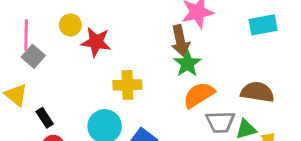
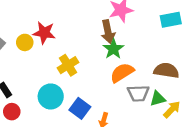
yellow circle: (70, 25) -> (25, 42), moved
yellow cross: (127, 85) -> (68, 65), turned -30

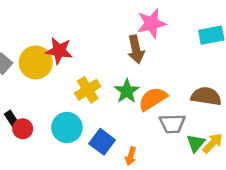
yellow circle: (25, 42) -> (36, 62), size x1.6
green star: (113, 49) -> (127, 91), moved
green triangle: (158, 99) -> (196, 143), moved, turned -35
red circle: (12, 112) -> (23, 129), moved

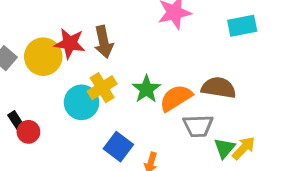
brown arrow: (136, 49) -> (104, 42), moved
brown semicircle: (206, 96) -> (219, 88), moved
cyan circle: (67, 128) -> (82, 102), moved

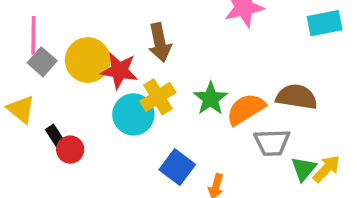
red star: (70, 43) -> (119, 71), moved

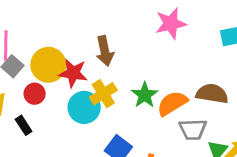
red circle: (70, 150) -> (35, 94), moved

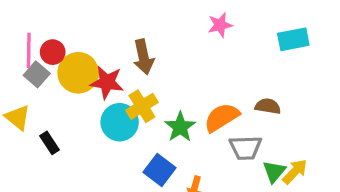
pink star: (171, 24) -> (220, 25), size x0.7
red circle: (35, 94) -> (53, 52), moved
brown semicircle: (212, 94) -> (268, 106), size x0.7
green star: (145, 95) -> (180, 127), moved

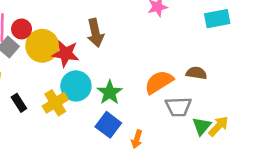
yellow cross: (142, 106) -> (55, 103), moved
green star: (180, 127) -> (110, 92), moved

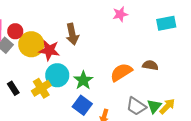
gray trapezoid: (178, 107) -> (136, 106), moved, turned 35

